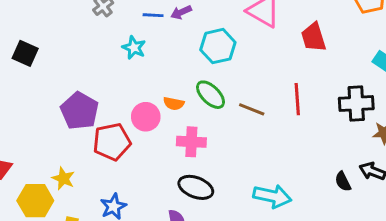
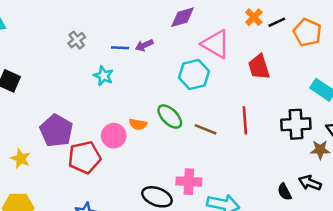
cyan hexagon: (218, 46) -> (194, 75), moved
pink cross: (191, 142) -> (189, 182), moved
yellow star: (63, 179) -> (21, 159), moved

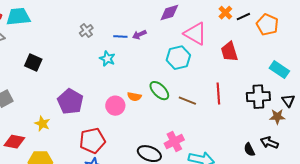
red pentagon: (84, 157) -> (92, 141), moved
pink cross: (189, 182) -> (174, 142), turned -30

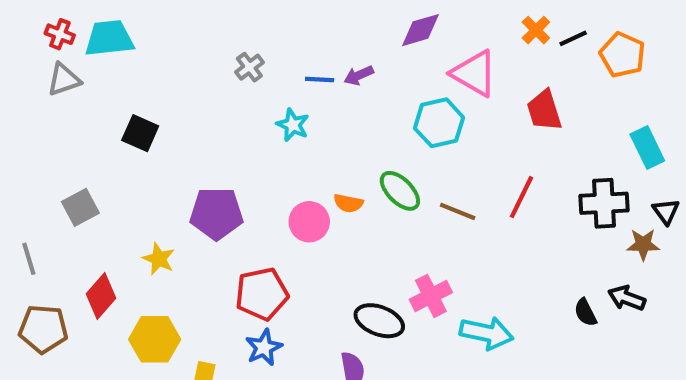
cyan rectangle: (279, 70) -> (647, 148), turned 30
red line: (218, 94) -> (522, 197), turned 30
purple pentagon: (70, 102) -> (216, 214), turned -30
red diamond: (14, 142) -> (101, 296), turned -60

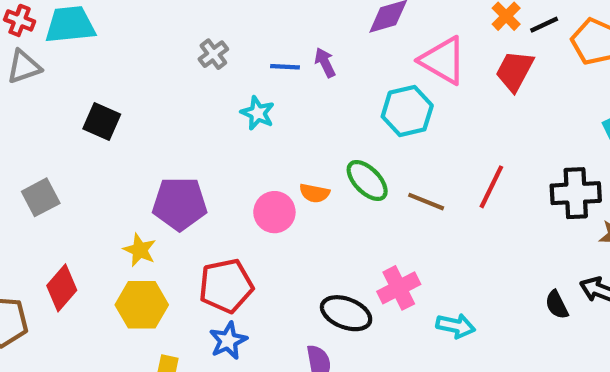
purple arrow: (359, 75) -> (325, 63), turned 88
red trapezoid: (544, 110) -> (515, 71), moved, turned 45
yellow star: (159, 259) -> (140, 250), moved
cyan arrow: (486, 333) -> (456, 326), size x0.7
yellow hexagon: (155, 339) -> (142, 305), moved

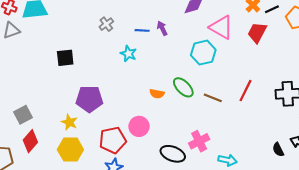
black square: (102, 122) -> (65, 58), moved, turned -30
gray square: (41, 197) -> (23, 115), moved
pink circle: (274, 212) -> (139, 126), moved

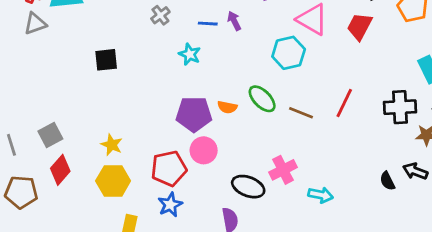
purple pentagon: (89, 99) -> (194, 114), moved

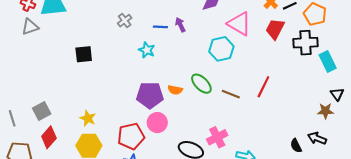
black cross: (400, 107) -> (306, 43), moved

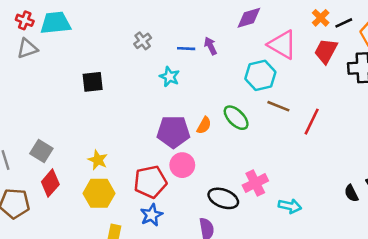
orange semicircle: (175, 90) -> (204, 125), turned -72
brown line: (231, 94) -> (278, 106), moved
gray square: (42, 111) -> (41, 151), turned -30

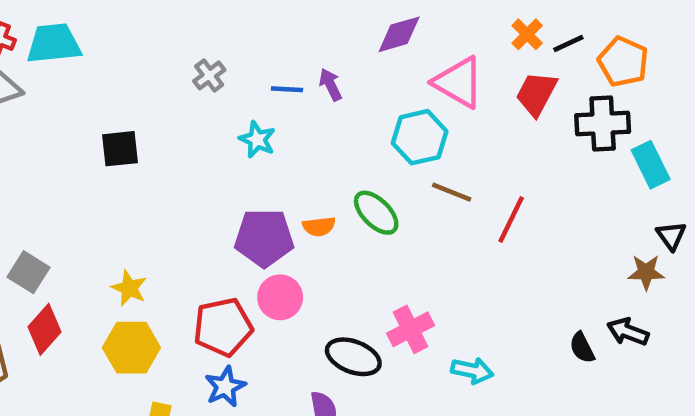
orange semicircle: (204, 125) -> (319, 226), turned 54

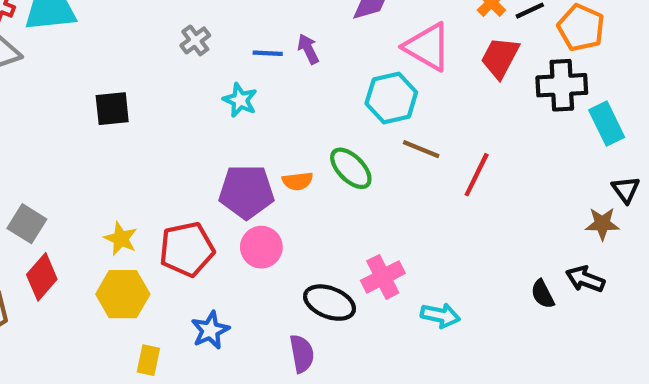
red pentagon: (223, 327) -> (187, 249), moved

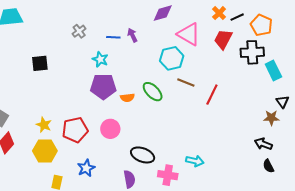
purple pentagon: (246, 192) -> (103, 87), moved
pink cross: (383, 277) -> (168, 175), moved, turned 36
black semicircle: (543, 294) -> (268, 166), moved

